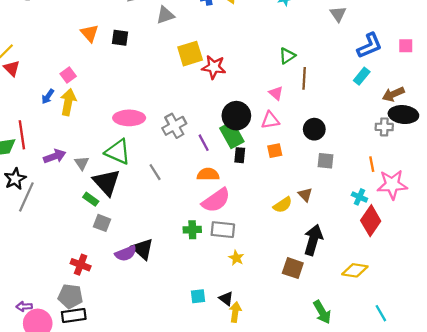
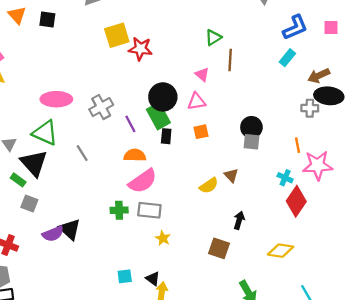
black circle: (314, 129) -> (251, 127), moved
black arrow: (313, 240) -> (239, 220), size x0.6

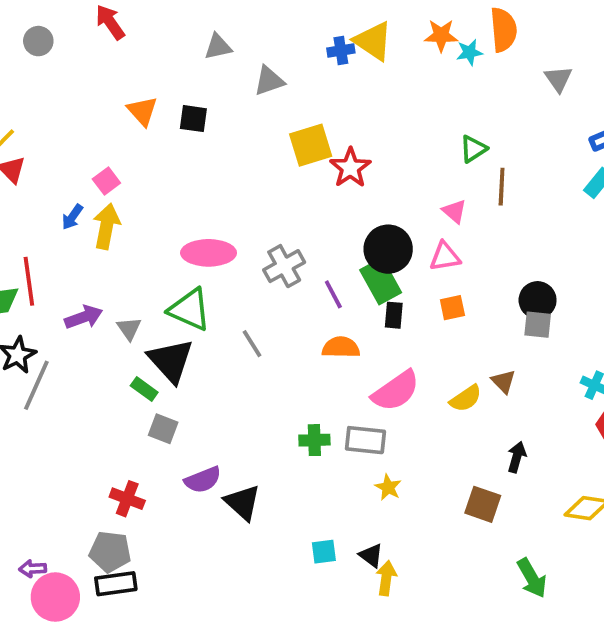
red star: (140, 49) -> (350, 168), turned 30
pink semicircle: (143, 181) -> (396, 391), moved
black triangle: (70, 229) -> (243, 502), moved

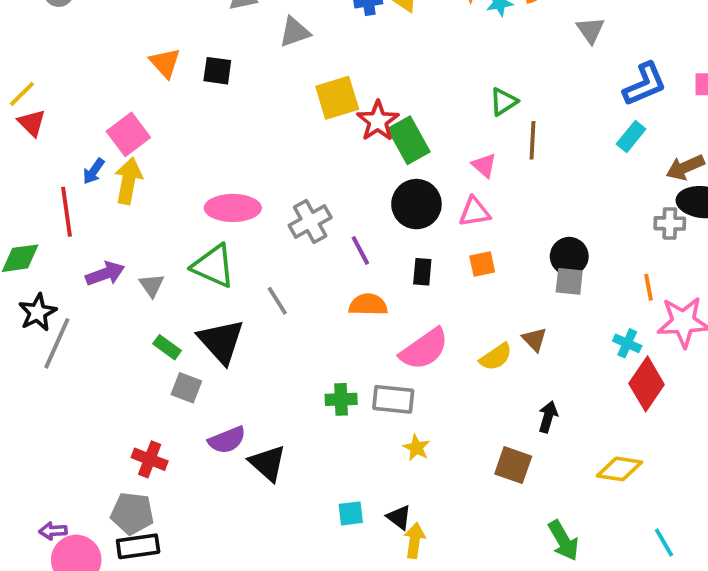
pink square: (106, 181) -> (128, 134), size x1.5
red line: (29, 281) -> (67, 212), moved
green rectangle: (381, 281) -> (409, 140), moved
black triangle: (171, 361) -> (221, 341), moved

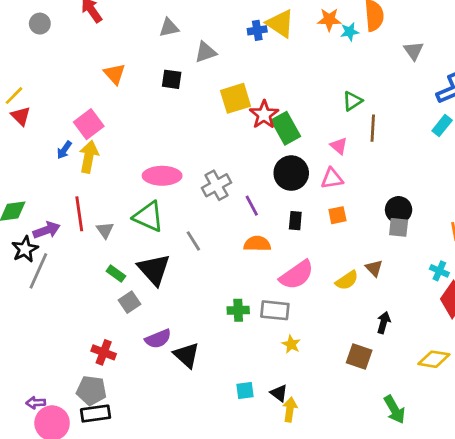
black square: (217, 71) -> (172, 79), moved
red line: (67, 212) -> (79, 214), moved
purple arrow: (105, 274) -> (47, 230), moved
gray square: (186, 388) -> (130, 302), turned 35

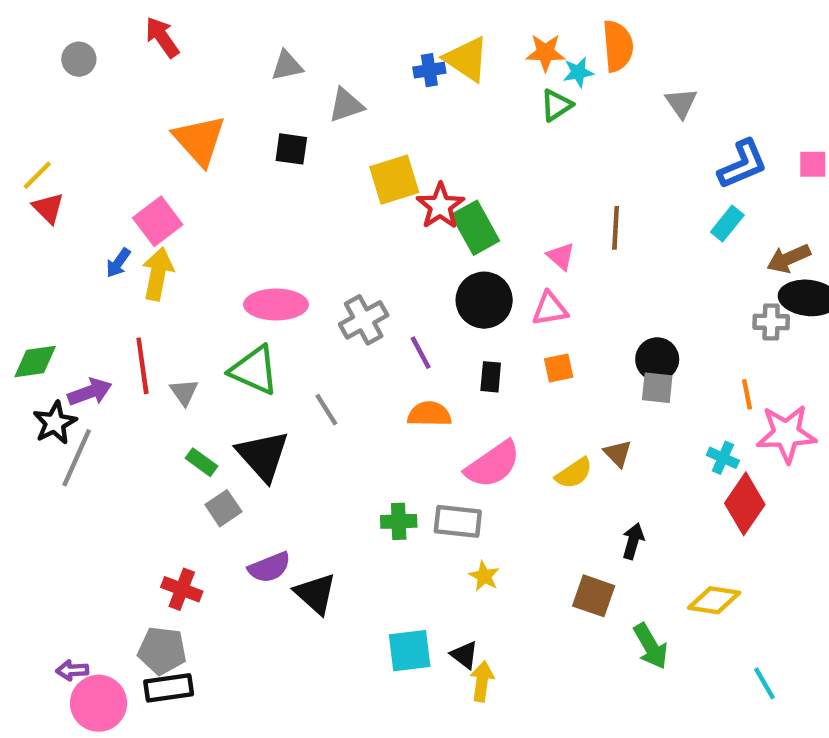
orange triangle: (115, 74) -> (199, 140), size x1.5
green triangle: (352, 101) -> (556, 105), moved
cyan square: (245, 390) -> (410, 651), size x1.5
green arrow: (394, 409) -> (651, 646), moved

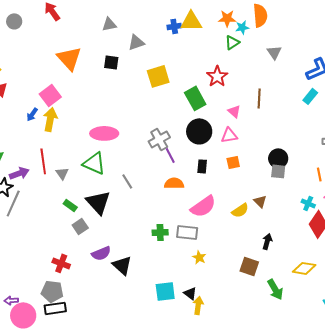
yellow triangle: (467, 59) -> (191, 21), turned -35
gray triangle: (681, 103) -> (274, 52), moved
red star: (440, 206) -> (217, 76), moved
gray cross: (364, 320) -> (159, 139), moved

